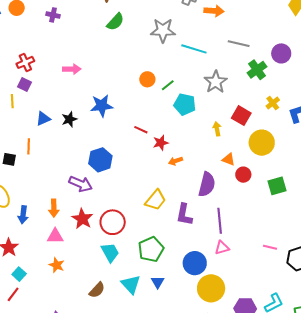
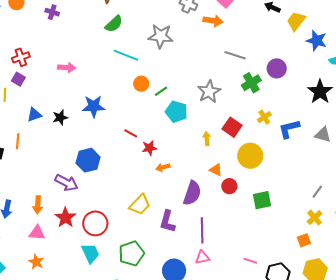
cyan line: (194, 49) -> (126, 55), moved

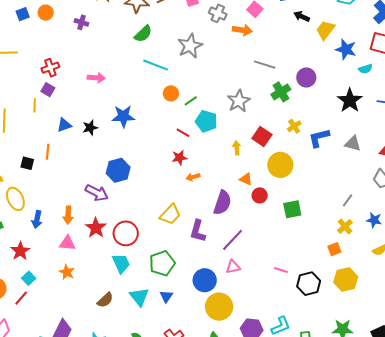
gray star: (161, 36) -> (190, 46), turned -30
red line: (131, 133) -> (183, 133), moved
purple line: (202, 230) -> (233, 240), turned 45

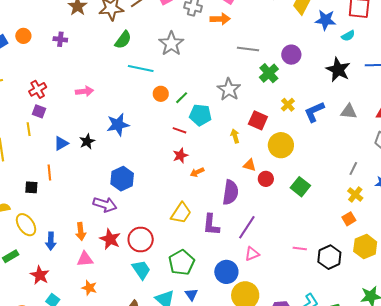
green square: (292, 209) -> (300, 187), turned -30

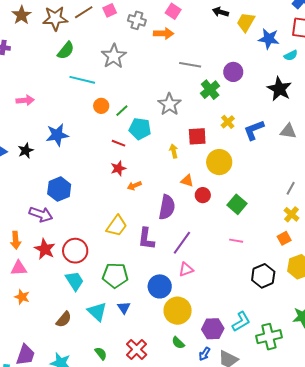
red square: (258, 120) -> (197, 136), turned -30
pink line: (300, 249) -> (236, 241), moved
green pentagon: (182, 263) -> (115, 275), turned 30

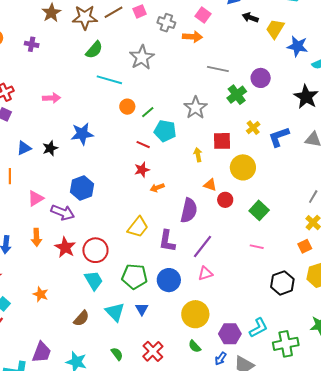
pink triangle: (19, 268) -> (36, 198), moved, turned -30
blue circle: (160, 286) -> (169, 280), moved

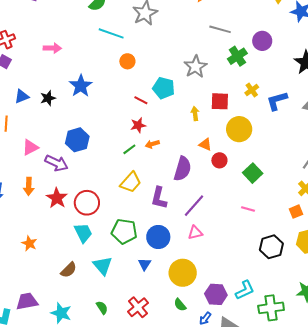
green line: (148, 112) -> (129, 149), moved
blue star: (82, 134) -> (81, 86), turned -30
blue triangle: (142, 309) -> (145, 264), moved
purple trapezoid: (42, 352) -> (27, 301), turned -125

